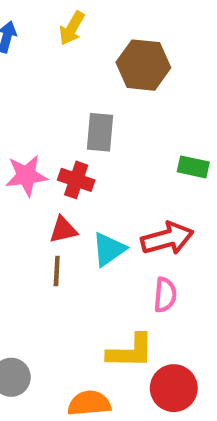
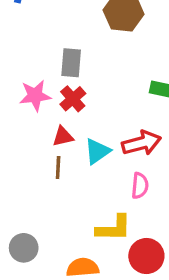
gray rectangle: (100, 132) -> (71, 63), moved
red cross: (76, 180) -> (73, 99), turned 30

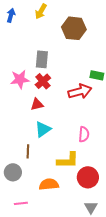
red arrow: (142, 143) -> (80, 91), moved
cyan triangle: (97, 151) -> (43, 129), moved
brown line: (58, 168) -> (28, 151), moved

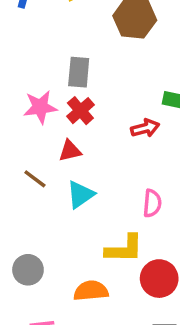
red arrow: (80, 91) -> (145, 128), size x0.7
brown line: (28, 151) -> (35, 179), moved, turned -56

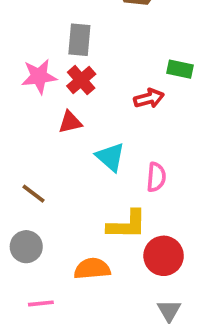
brown line: (35, 179) -> (34, 194), moved
cyan triangle: (80, 195) -> (110, 157), moved, turned -44

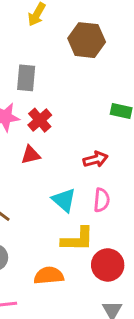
gray rectangle: (79, 40) -> (26, 78), moved
red arrow: (149, 98) -> (96, 159), moved
cyan triangle: (110, 157) -> (64, 200), moved

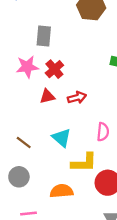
red arrow: (96, 159) -> (77, 98), moved
cyan triangle: (64, 200) -> (62, 138), moved

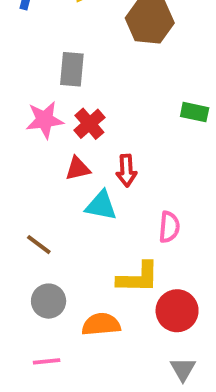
red arrow: (77, 98) -> (126, 171), turned 102
cyan triangle: (62, 138) -> (101, 206), moved, turned -30
gray circle: (19, 177) -> (49, 301), moved

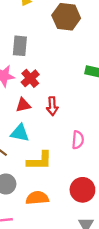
cyan triangle: (101, 206) -> (20, 133), moved
yellow L-shape: (138, 278) -> (40, 161), moved

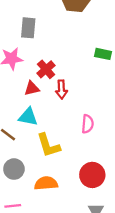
red cross: (30, 78) -> (46, 69), moved
yellow L-shape: (40, 161) -> (48, 145), turned 72

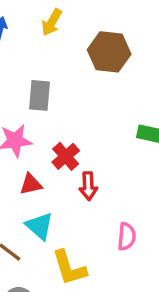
red triangle: (32, 88) -> (31, 184), moved
cyan triangle: (28, 117) -> (40, 226), turned 30

